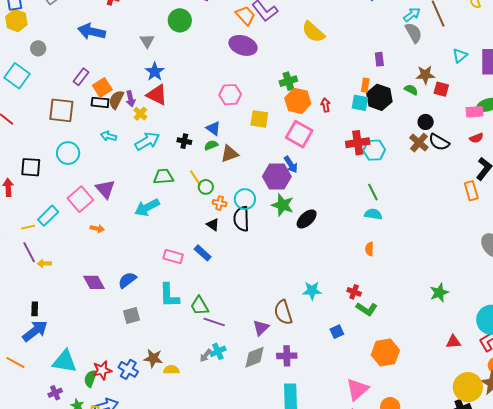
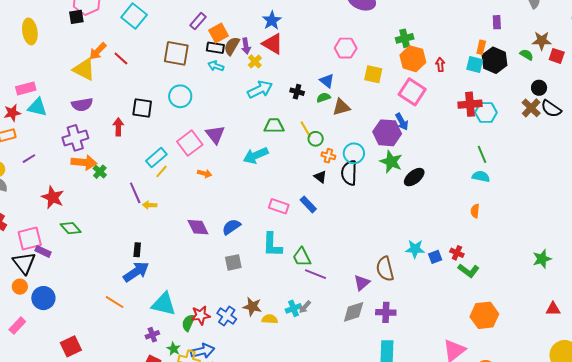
cyan arrow: (108, 136) -> (216, 66), moved
yellow line: (28, 227) -> (161, 171), moved, turned -40
blue square: (337, 332) -> (435, 257), moved
cyan cross: (218, 351) -> (293, 308), moved

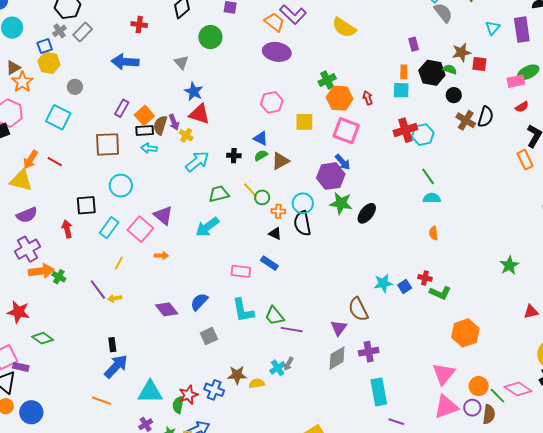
black hexagon: (494, 60) -> (432, 73), moved
black circle: (539, 88) -> (454, 95), moved
black semicircle: (551, 109) -> (486, 117), turned -95
cyan rectangle: (156, 158) -> (109, 228), moved

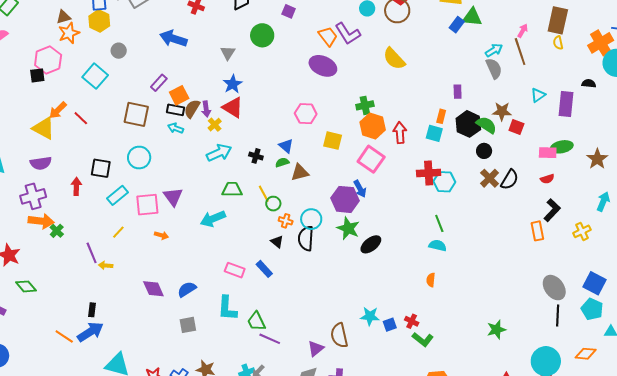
green semicircle: (450, 69) -> (486, 125), size x1.5
red arrow: (368, 98) -> (400, 133), size x1.5
pink square: (140, 229) -> (147, 205), turned 30
orange line: (102, 401) -> (64, 337), moved

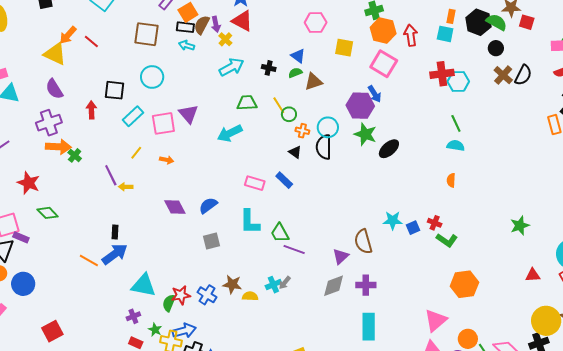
purple semicircle: (41, 163) -> (54, 89), turned 70
orange arrow: (161, 235) -> (167, 160), moved

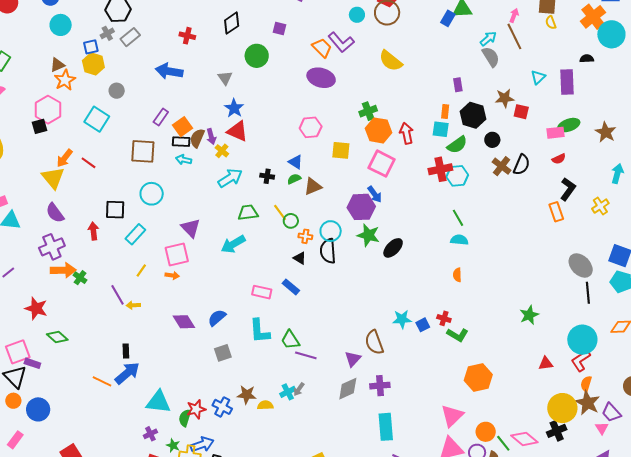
green semicircle: (497, 22) -> (457, 145), moved, turned 120
yellow triangle: (55, 54) -> (53, 178), turned 30
pink square: (163, 123) -> (177, 255), moved

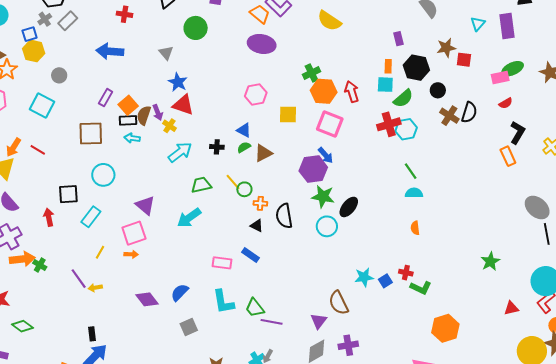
cyan circle: (331, 231) -> (327, 226), moved

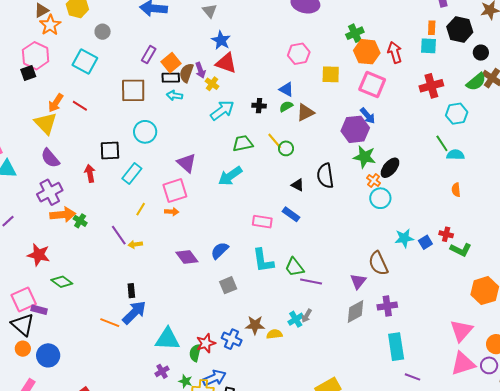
green semicircle: (403, 98) -> (476, 82), moved
cyan hexagon: (406, 129) -> (457, 114), moved
green line: (411, 171) -> (442, 143), moved
orange cross: (260, 203) -> (374, 181), moved, turned 32
cyan circle: (327, 226) -> (380, 198), moved

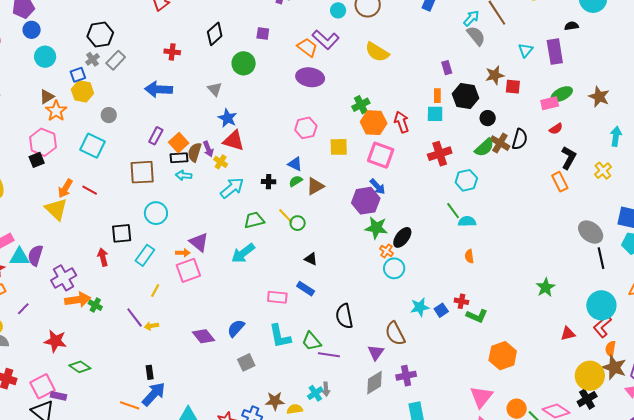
purple semicircle: (50, 158) -> (35, 255), moved, turned 60
black semicircle: (325, 176) -> (344, 316), moved
orange arrow: (172, 212) -> (183, 253), moved
gray arrow: (307, 316) -> (326, 389), turned -32

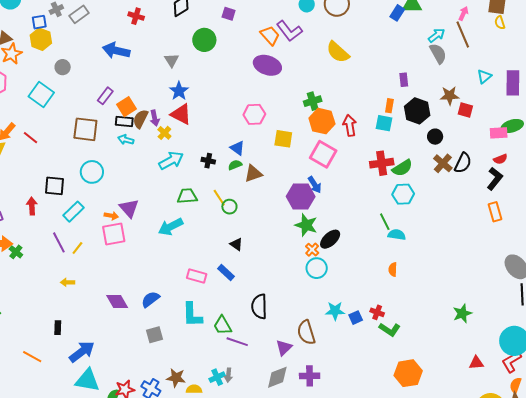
green semicircle: (484, 147) -> (402, 168), moved
black L-shape: (569, 158) -> (495, 179), moved
purple line: (135, 318) -> (59, 242), moved
blue arrow: (154, 394) -> (82, 352), moved

